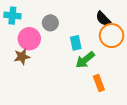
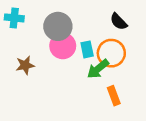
gray circle: (50, 23) -> (58, 26), size x1.5
orange circle: (112, 36) -> (111, 53), moved
pink circle: (29, 39) -> (63, 46), moved

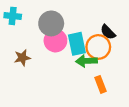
black semicircle: (119, 22) -> (108, 32), moved
cyan rectangle: (87, 49) -> (77, 44), size x1.5
green arrow: (98, 69) -> (86, 61), turned 36

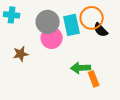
cyan rectangle: (77, 44) -> (72, 25), moved
orange circle: (98, 47) -> (92, 18), moved
green arrow: (86, 61) -> (81, 68), moved

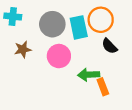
black semicircle: (101, 30) -> (109, 46), moved
pink circle: (52, 38) -> (59, 56), moved
brown star: (21, 54) -> (23, 49), moved

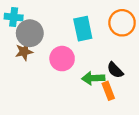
orange circle: (101, 20) -> (122, 23), moved
gray circle: (52, 24) -> (30, 33), moved
black semicircle: (109, 46) -> (115, 70), moved

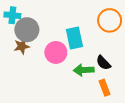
cyan rectangle: (83, 29) -> (74, 38), moved
orange rectangle: (108, 91) -> (104, 88), moved

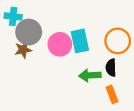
orange circle: (110, 20) -> (118, 41), moved
pink circle: (56, 52) -> (60, 44), moved
black semicircle: (103, 63) -> (111, 68), turned 42

